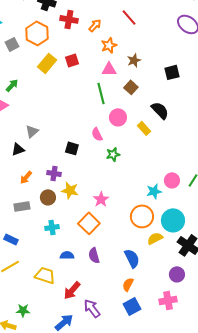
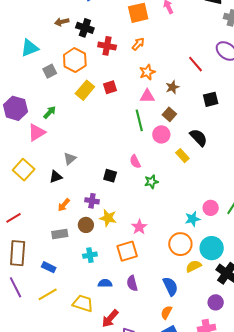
red line: (129, 17) -> (196, 64), moved
orange arrow: (95, 25) -> (138, 44), moved
pink circle: (118, 117) -> (161, 134), moved
orange square: (89, 223) -> (127, 251), turned 30

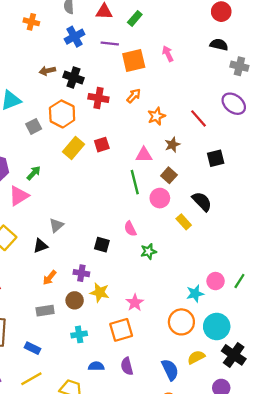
orange star: (147, 72) -> (156, 116), moved
yellow semicircle: (194, 266) -> (196, 357), moved

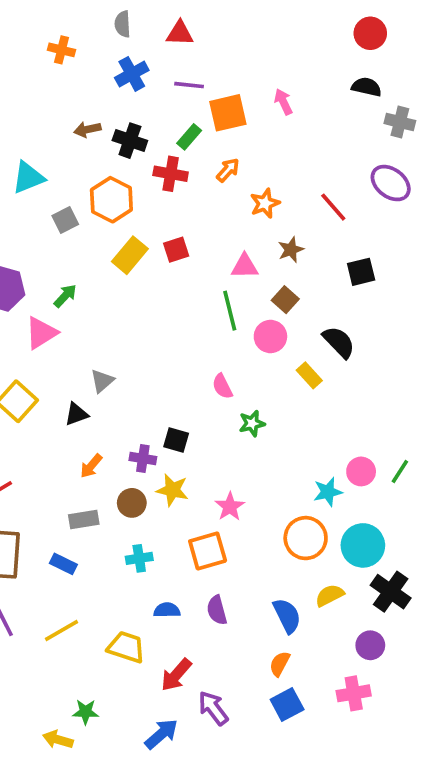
green rectangle: (135, 18) -> (189, 137), moved
black square: (102, 245) -> (176, 440), moved
blue rectangle: (33, 348) -> (63, 564), moved

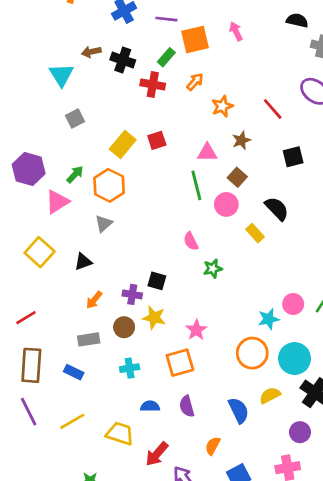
cyan triangle: (28, 177) -> (61, 75), moved, turned -40
orange hexagon: (111, 200) -> (109, 185), moved
gray triangle: (102, 381) -> (104, 224), moved
orange semicircle: (280, 664) -> (213, 446), moved

